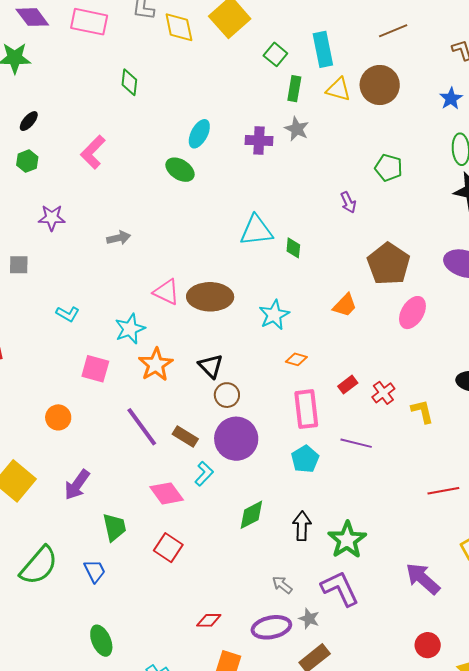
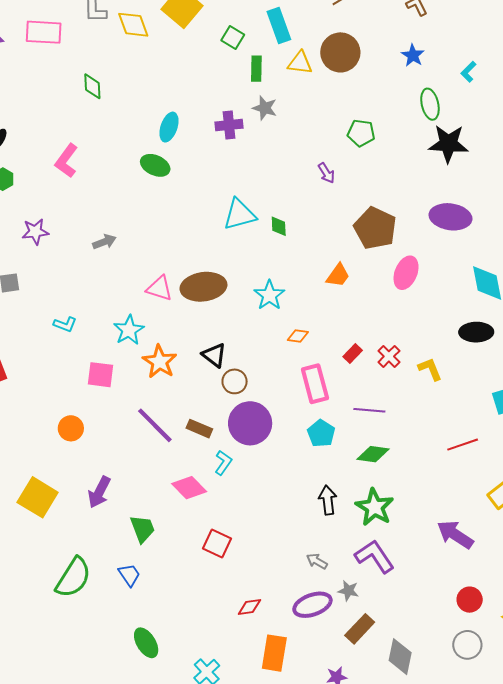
green diamond: (251, 515) -> (373, 454), moved, turned 44
red square: (168, 548) -> (217, 543), moved

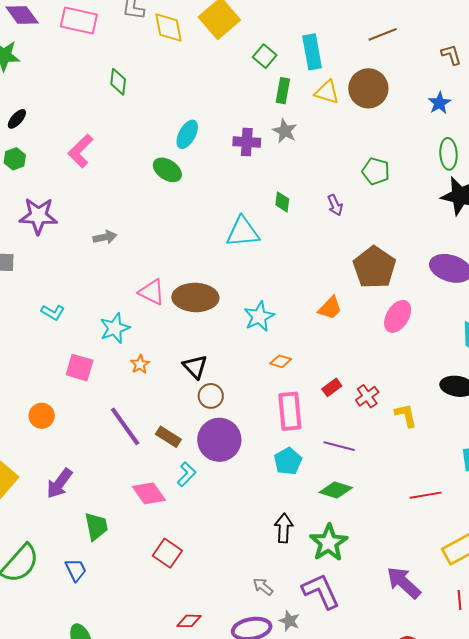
green diamond: (279, 226) -> (282, 202), moved
purple star: (35, 232) -> (38, 216), size x1.4
orange star: (160, 362) -> (140, 364), size x0.6

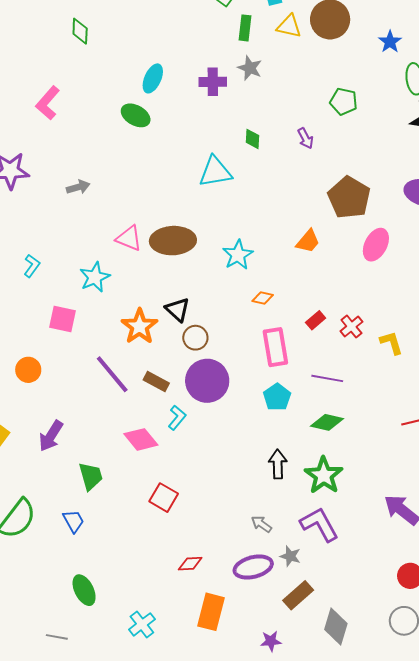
blue star: (439, 103) -> (390, 42), moved
cyan L-shape: (53, 312) -> (32, 266), turned -80
orange star: (140, 364) -> (139, 326), moved, size x1.8

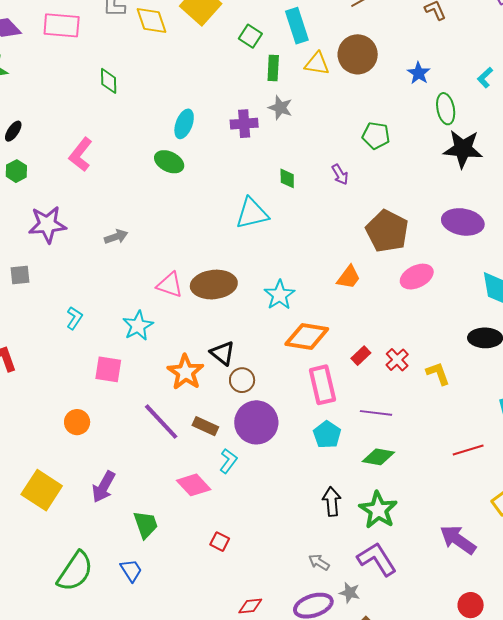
pink ellipse: (376, 245) -> (417, 277), turned 40
orange diamond: (263, 298) -> (307, 337), size x2.0
red square: (164, 498) -> (220, 542), size x0.7

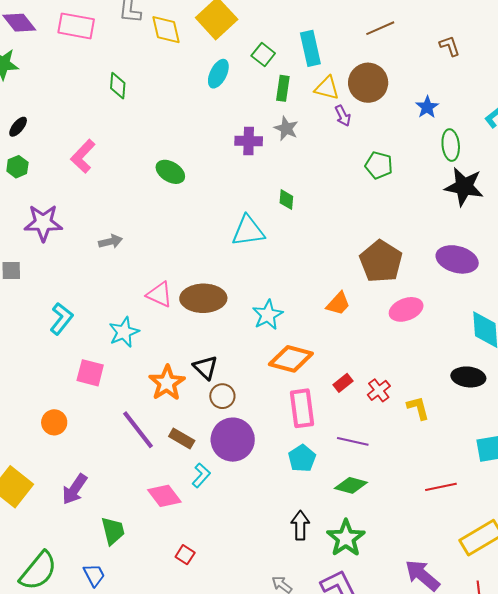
cyan ellipse: (184, 124) -> (218, 74), moved
purple arrow: (340, 175) -> (343, 116), moved
cyan L-shape: (74, 318) -> (61, 319), size x1.4

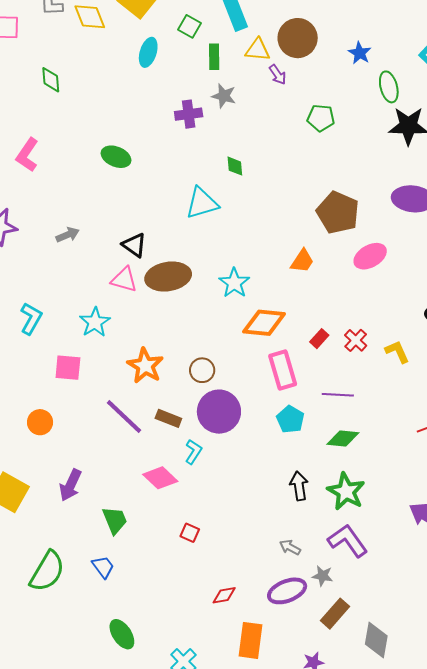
black triangle: (206, 367) -> (134, 245), moved

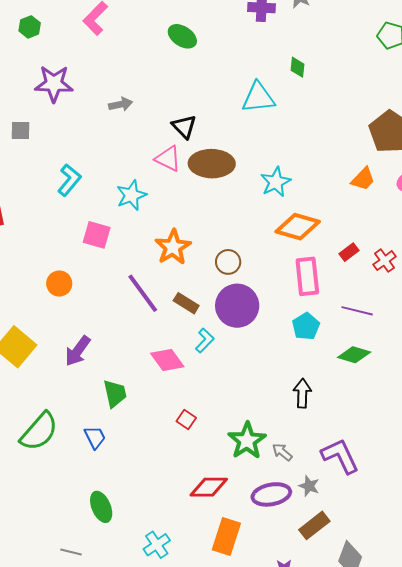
orange trapezoid: (302, 261) -> (363, 179), moved
green star: (346, 491) -> (247, 441), moved
red diamond: (224, 595) -> (209, 487), size x1.5

